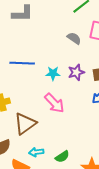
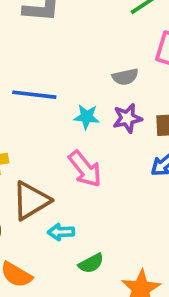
gray semicircle: (74, 38) -> (125, 77), moved, turned 128
cyan arrow: (36, 152) -> (61, 232), moved

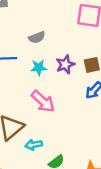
gray semicircle: (125, 77) -> (37, 37), moved

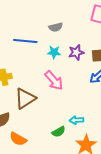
cyan arrow: (34, 145) -> (76, 120), moved

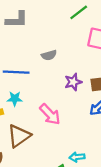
cyan star: (54, 52) -> (15, 99), moved

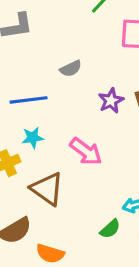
brown triangle: (19, 136) -> (47, 189), turned -40

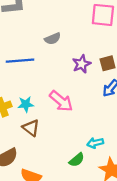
cyan star: (33, 138) -> (26, 104), moved
brown triangle: (47, 189) -> (31, 128), size x0.7

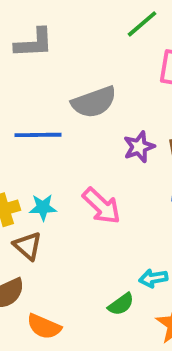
gray semicircle: (53, 39) -> (94, 102), size x1.6
brown triangle: (31, 128) -> (28, 246), moved

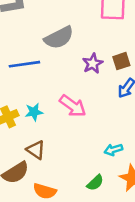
brown triangle: (28, 246) -> (36, 150), moved
green semicircle: (121, 304) -> (95, 183), moved

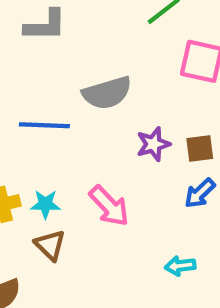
brown triangle: (36, 150) -> (50, 245), moved
cyan arrow: (113, 150) -> (180, 266), moved

